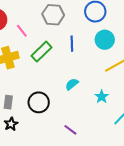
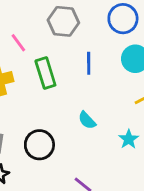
green rectangle: (42, 52) -> (45, 73), turned -65
cyan semicircle: (72, 84) -> (87, 120), turned -96

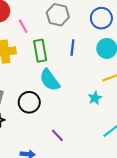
cyan semicircle: (87, 120) -> (50, 80), moved, size x1.6
cyan star: (129, 139) -> (95, 98), moved

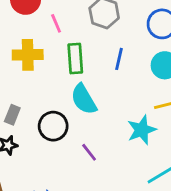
cyan star: (95, 98) -> (142, 130), size x1.5
purple line: (57, 135) -> (89, 152), moved

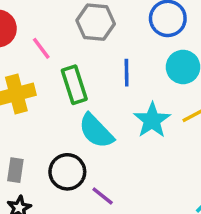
cyan star: (142, 130) -> (152, 120), moved
purple line: (89, 152) -> (103, 196), moved

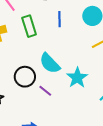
cyan star: (152, 120) -> (77, 78), moved
cyan semicircle: (96, 131) -> (50, 63), moved

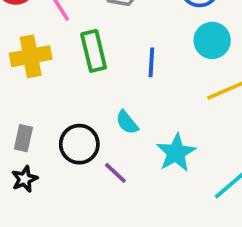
blue line: (60, 19) -> (151, 62), moved
cyan semicircle: (50, 63) -> (127, 122), size x0.6

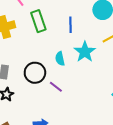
cyan semicircle: (127, 122) -> (60, 59), turned 32
cyan star: (176, 153) -> (85, 52), moved

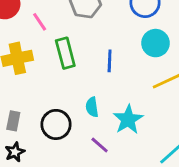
cyan star: (85, 52) -> (128, 120), moved
purple line: (56, 87) -> (100, 145), moved

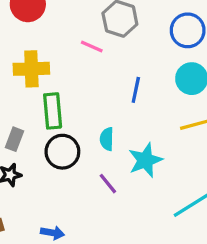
pink line: (40, 22) -> (92, 47), moved, turned -42
green rectangle: (65, 53) -> (53, 111), moved

